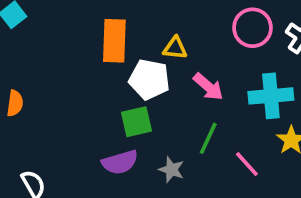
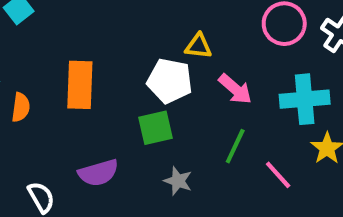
orange rectangle: (114, 41) -> (80, 85), moved
purple semicircle: (120, 162) -> (98, 173), moved
gray star: (171, 170) -> (178, 181), moved

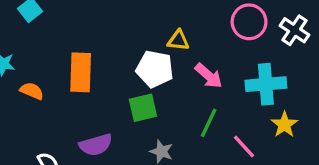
orange semicircle: (21, 107) -> (32, 91), turned -75

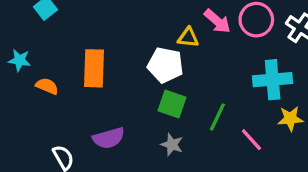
pink arrow: (209, 76) -> (217, 21), moved
green square: (143, 108) -> (172, 104), moved, turned 32
yellow star: (284, 125) -> (290, 119), turned 30

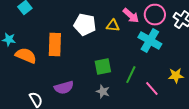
white pentagon: (165, 65) -> (85, 25), moved
cyan cross: (273, 80) -> (150, 41), moved, turned 35
orange semicircle: (47, 86) -> (26, 56), size x1.5
green square: (172, 104) -> (103, 67), turned -30

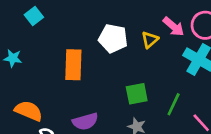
yellow triangle: (113, 26) -> (150, 40), turned -48
orange semicircle: (26, 56) -> (29, 111), moved

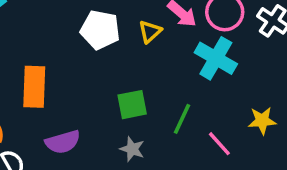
orange rectangle: (73, 65) -> (34, 87), moved

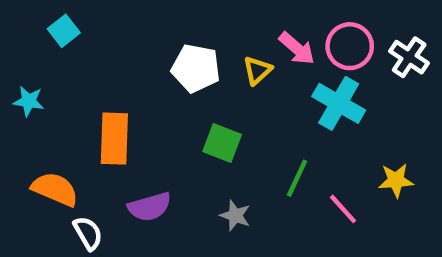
green square: (132, 105) -> (222, 143), moved, turned 32

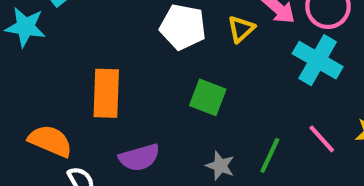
cyan star: (29, 101) -> (25, 27), moved, size x1.4
green line: (297, 178) -> (270, 155), moved
pink line: (343, 209) -> (322, 139), moved

